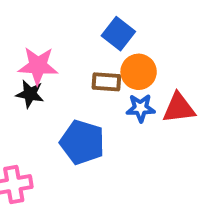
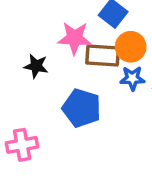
pink star: (38, 66) -> (75, 38), moved
brown rectangle: (106, 82) -> (103, 56), size x1.4

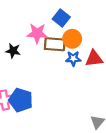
blue pentagon: (82, 108) -> (21, 100), moved

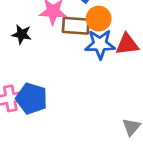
blue star: (73, 58) -> (100, 44), size x1.5

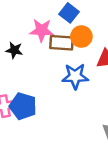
blue star: (100, 44) -> (75, 76), moved

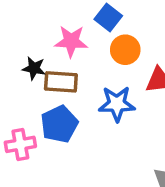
brown rectangle: (62, 43) -> (61, 82), moved
blue pentagon: (23, 106) -> (59, 124), moved, turned 30

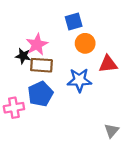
blue square: (108, 18) -> (74, 22), turned 36
pink star: (71, 41) -> (37, 44), moved, turned -30

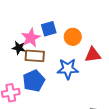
blue square: (74, 22) -> (49, 29), moved

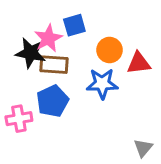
orange circle: (73, 37) -> (110, 50), moved
black star: (19, 48) -> (31, 53), size x1.5

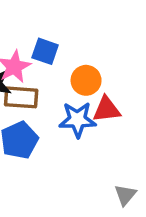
blue square: (74, 25) -> (45, 51), turned 35
red triangle: (139, 63) -> (107, 109), moved

